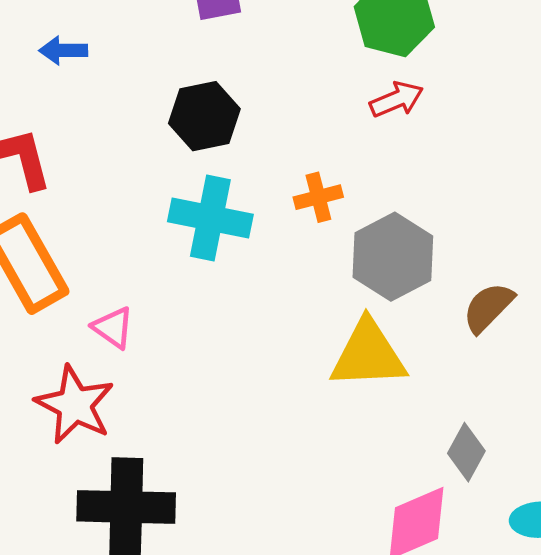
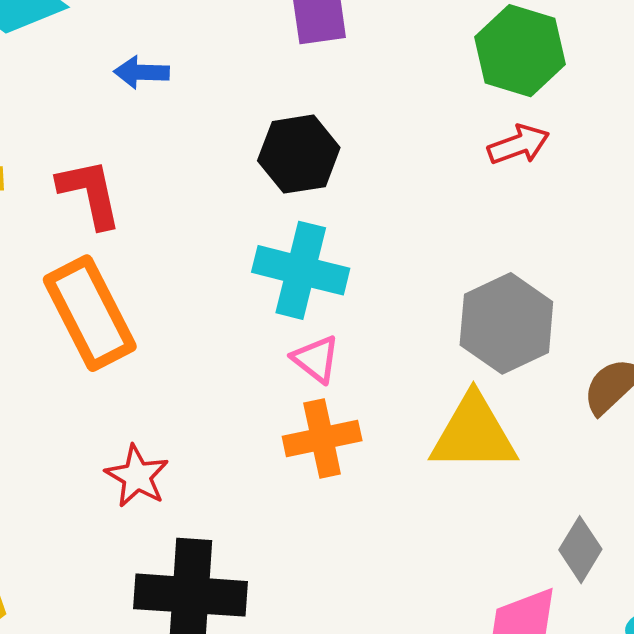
orange cross: (318, 197) -> (322, 439), moved, size x1.4
pink triangle: (113, 328) -> (316, 359), moved
red star: (75, 405) -> (137, 476), size x0.7

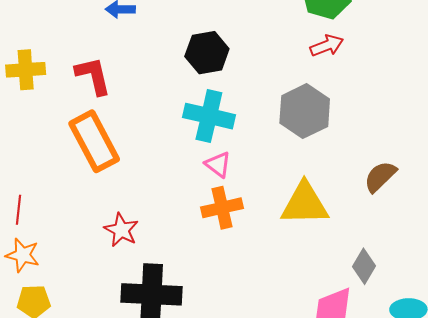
gray hexagon: (506, 323) -> (305, 111), moved

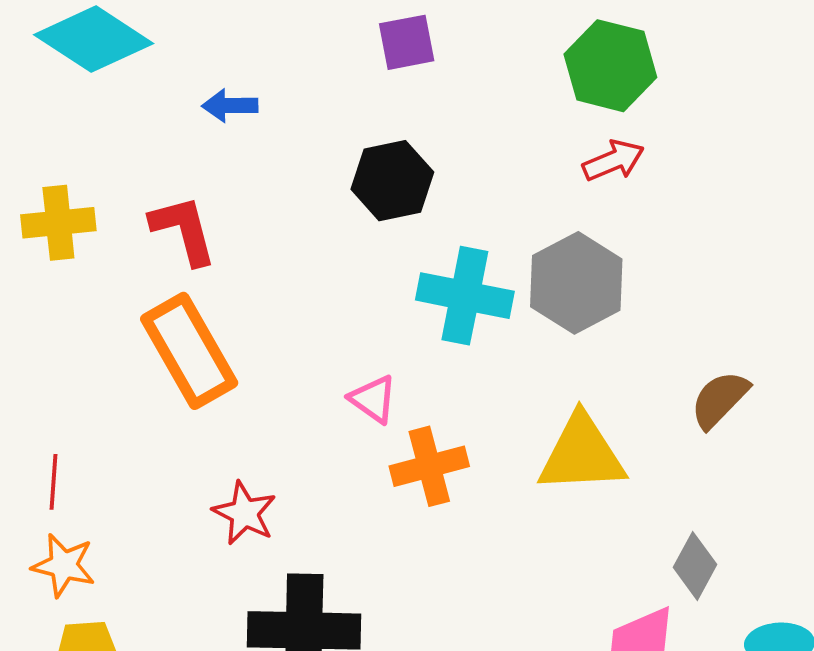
cyan cross: (209, 116) -> (465, 296), moved
pink triangle: (218, 164) -> (373, 399), moved

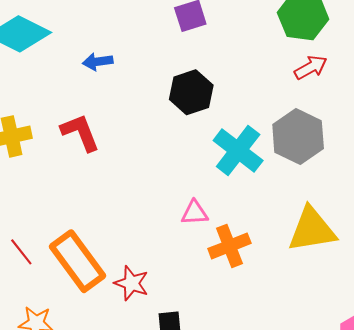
cyan cross: (465, 296) -> (238, 151), turned 33
orange rectangle: (189, 351) -> (78, 261), moved
pink triangle: (373, 399) -> (195, 213), turned -32
red line: (54, 482) -> (21, 252), moved, turned -36

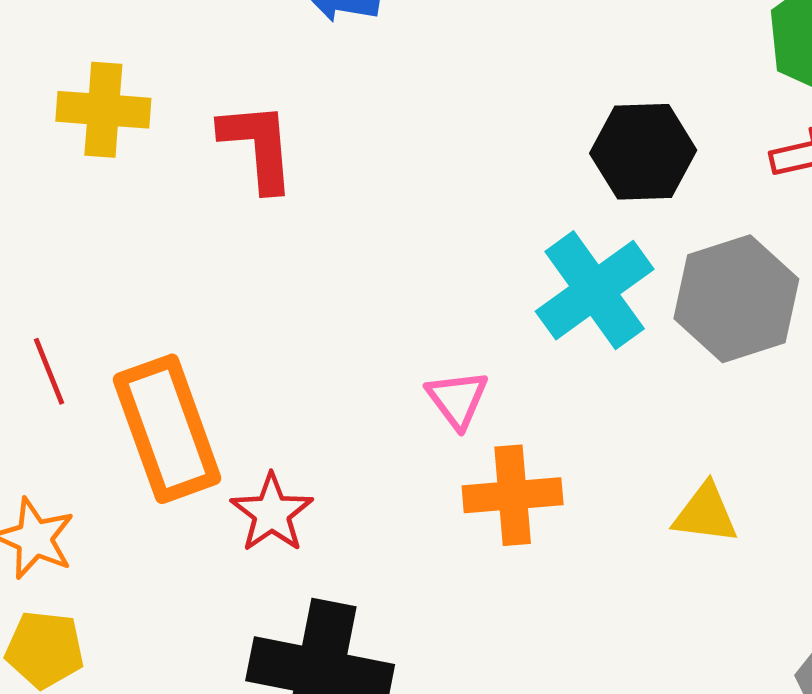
black hexagon: (191, 92) -> (643, 152), moved
pink triangle: (195, 213) -> (457, 399), turned 40
yellow triangle: (312, 230) -> (705, 514), size x0.6

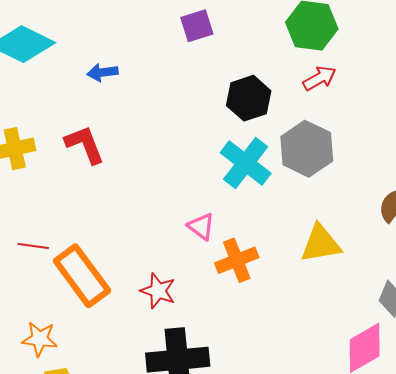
red line: (49, 371) -> (33, 246), moved, turned -44
red star: (272, 513) -> (158, 291), moved
yellow triangle: (705, 514) -> (321, 244), size x1.4

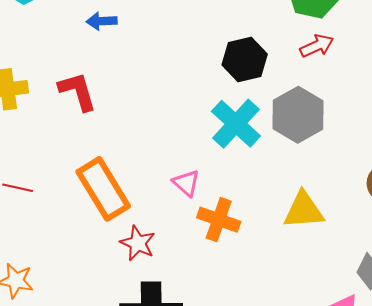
orange cross: (237, 260) -> (219, 220), turned 36
orange rectangle: (82, 276) -> (103, 189), moved

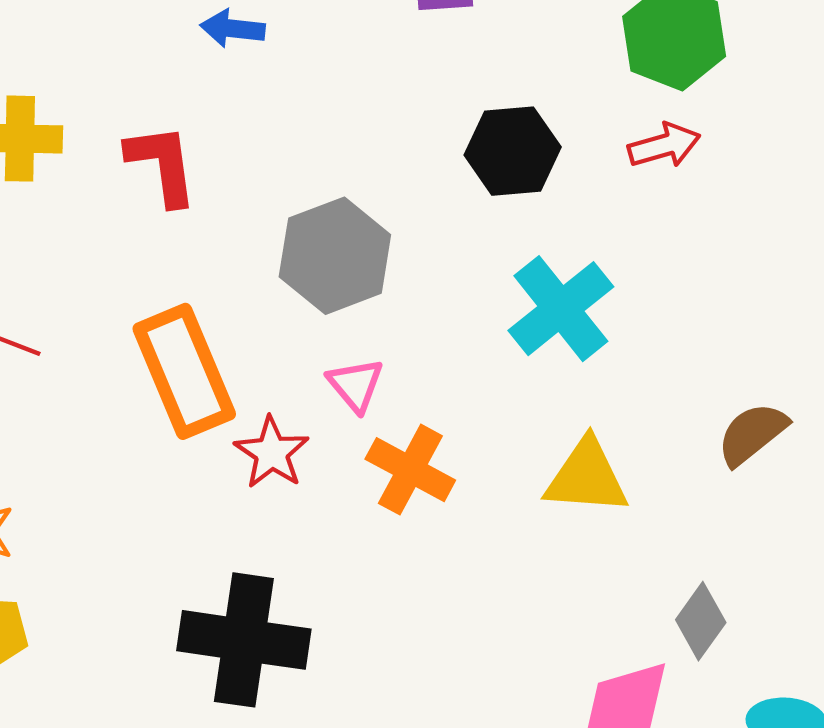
gray hexagon: (298, 115) -> (335, 256), moved
cyan cross: (236, 124) -> (561, 309), moved
red star: (138, 243) -> (272, 453), moved

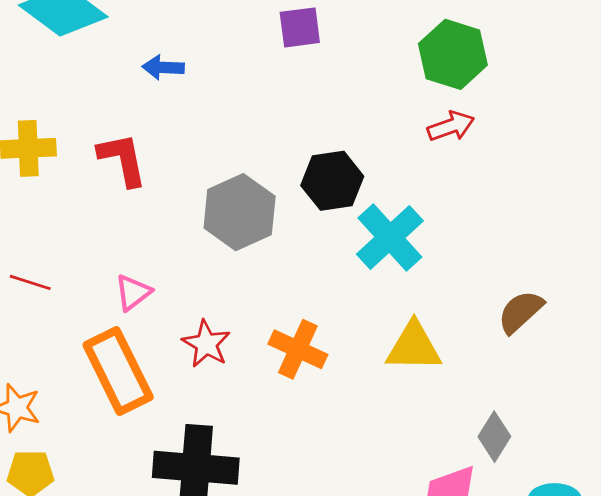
black hexagon: (513, 151) -> (332, 181), moved
orange rectangle: (184, 371) -> (118, 371), moved
pink triangle: (356, 385) -> (133, 292), moved, turned 36

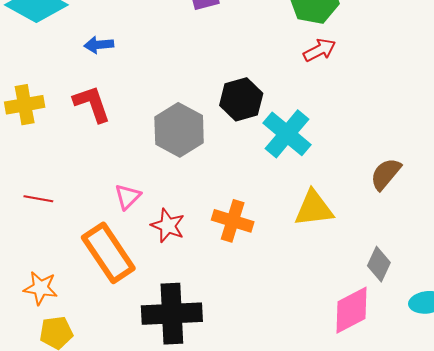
blue arrow: (163, 67) -> (99, 45), moved
pink triangle: (133, 292) -> (128, 197), moved

